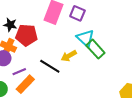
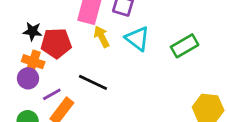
green rectangle: (95, 49) -> (185, 46), moved, turned -72
yellow arrow: (69, 56) -> (102, 37), moved, turned 98

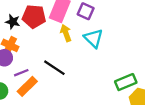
red pentagon: (56, 43) -> (34, 16), moved
green rectangle: (185, 46) -> (126, 82), moved

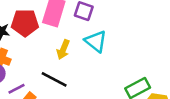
yellow arrow: (66, 33) -> (63, 50), moved, turned -133

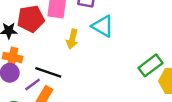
black line: (54, 79) -> (48, 72), moved

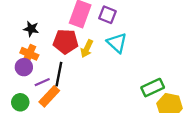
red pentagon: (31, 19) -> (66, 42), moved
black line: (48, 72) -> (59, 74), turned 70

